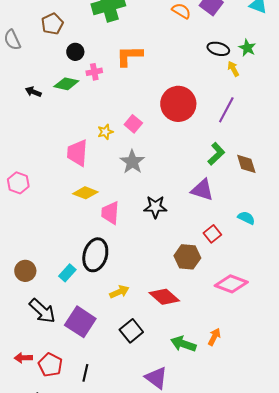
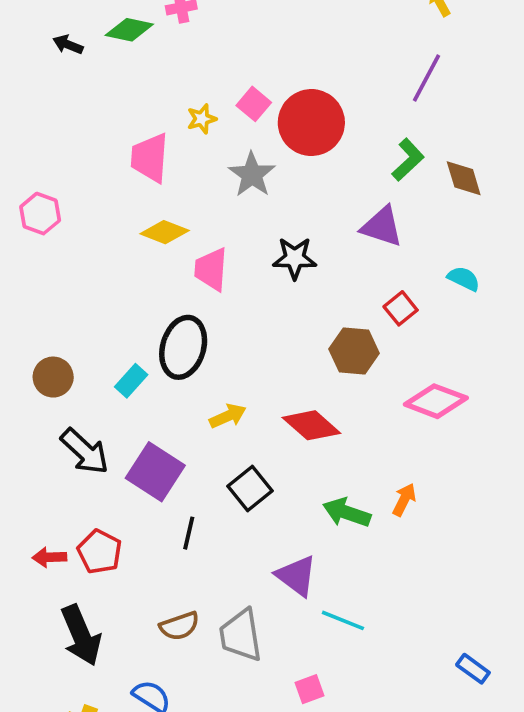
red circle: (178, 104) -> (311, 123), moved
red arrow: (23, 358) -> (49, 557), moved
black line: (85, 373) -> (189, 533), moved

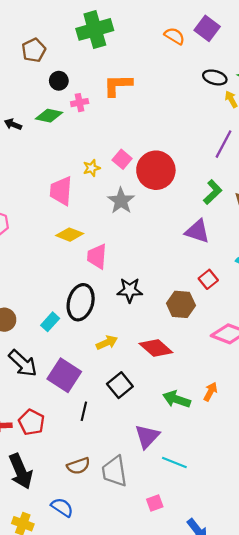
black star: (295, 258) -> (130, 290), moved
purple triangle: (296, 576) -> (147, 436), turned 36

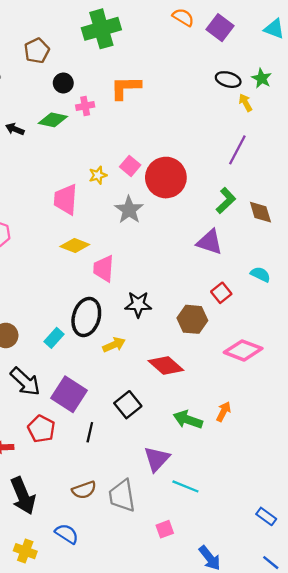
orange semicircle: (174, 36) -> (183, 17), moved
yellow arrow: (107, 343) -> (114, 345), moved
red pentagon: (32, 422) -> (41, 429), moved

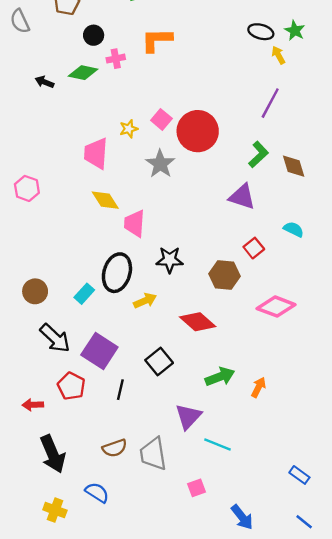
yellow diamond: (75, 246) -> (105, 200), turned 36
orange arrow: (224, 412) -> (258, 387), moved
green arrow: (188, 420) -> (220, 377), turned 140

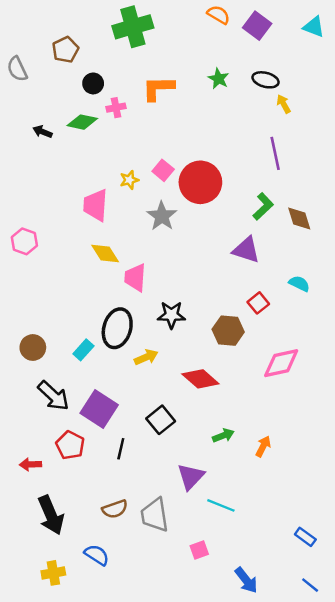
green star: (295, 31) -> (219, 79), moved
purple line: (270, 103) -> (275, 153), turned -40
pink diamond: (276, 307) -> (281, 363), turned -33
green arrow: (220, 377) -> (223, 436), size x0.7
yellow cross: (55, 510) -> (53, 573), turned -30

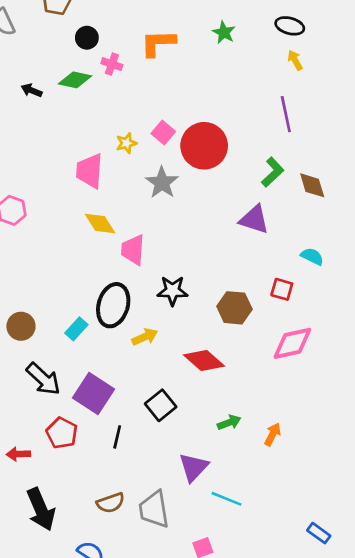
black ellipse: (266, 80) -> (290, 26), moved
pink cross: (116, 108) -> (112, 64), turned 30
red square: (258, 303) -> (282, 289), moved, turned -35

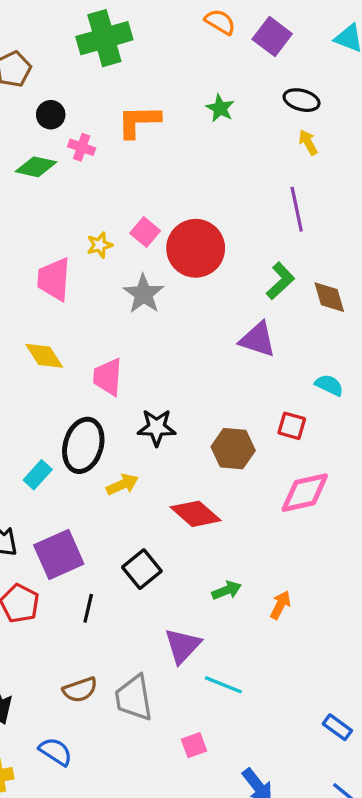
yellow diamond: (100, 223) -> (44, 356), moved
purple square: (93, 393) -> (59, 555), turned 33

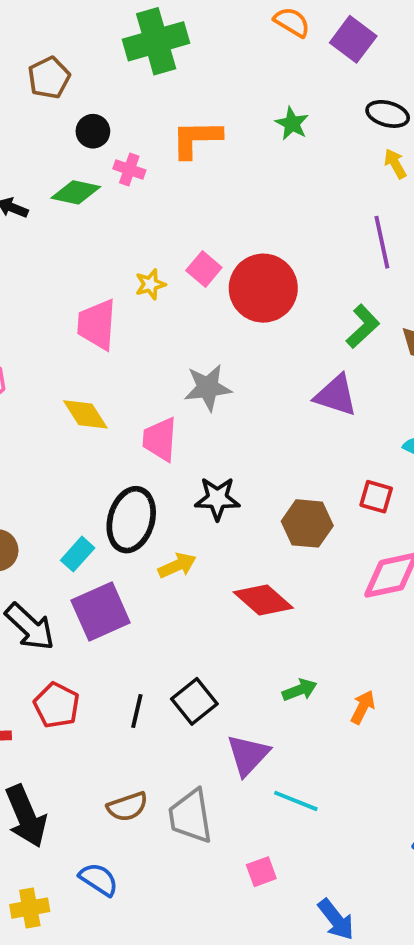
gray star: (144, 294) -> (208, 388), moved, turned 30
purple square: (59, 555) -> (101, 611), moved
black square: (142, 569) -> (194, 701), moved

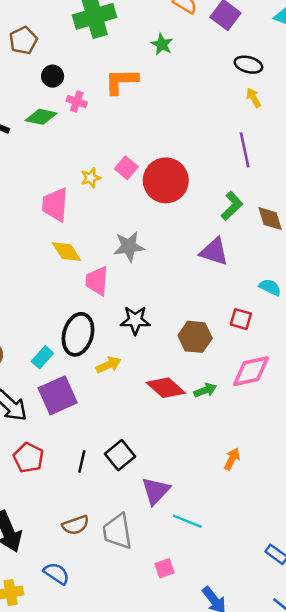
green star: (292, 124) -> (162, 44), moved
yellow diamond: (85, 414) -> (67, 252), moved
green arrow: (300, 690) -> (205, 390), moved

